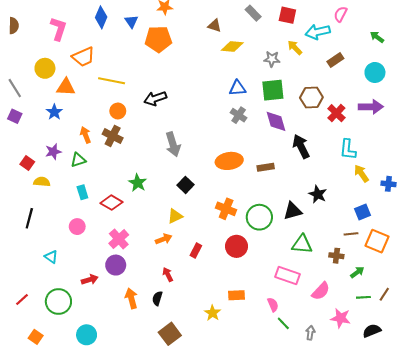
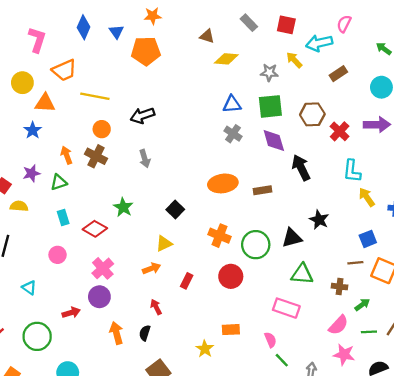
gray arrow: (173, 144) -> (145, 159), moved, size x0.7
pink semicircle: (321, 291) -> (338, 325), moved

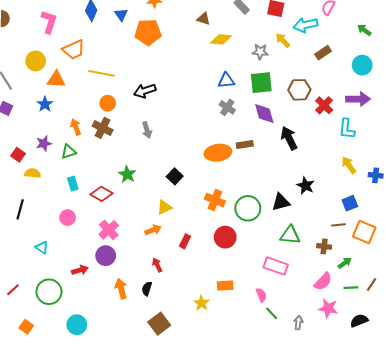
cyan L-shape: (352, 171) -> (347, 129), moved
brown rectangle: (263, 190) -> (245, 144), moved

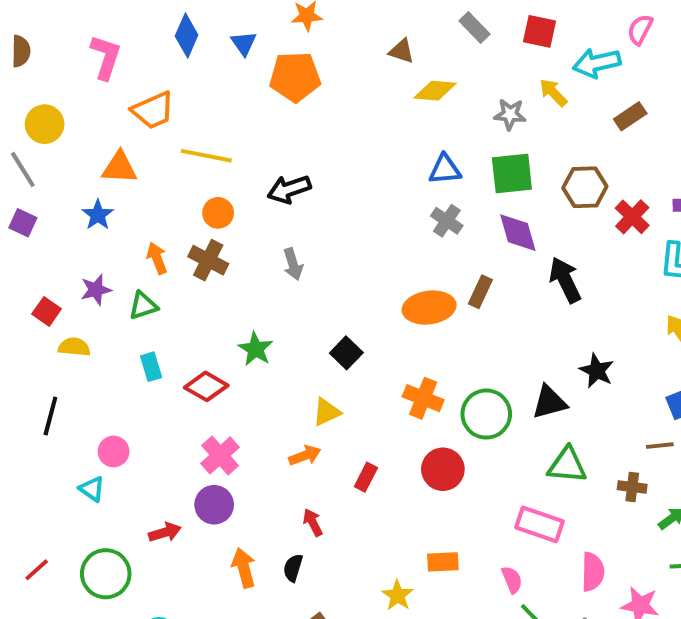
yellow circle: (36, 61) -> (45, 124), moved
brown rectangle: (245, 144) -> (480, 292), turned -56
pink circle: (68, 218) -> (114, 451), moved
pink semicircle: (323, 281) -> (593, 572), moved, turned -42

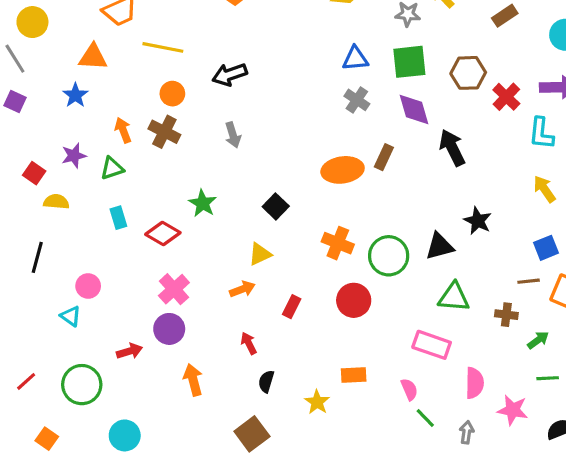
black semicircle: (293, 568) -> (266, 381), moved

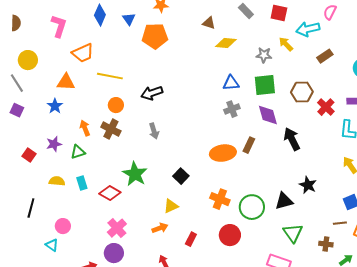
gray cross: (357, 100) -> (232, 109), turned 35
yellow semicircle: (56, 202) -> (57, 181), moved
green star: (203, 203) -> (135, 174), size x1.4
green triangle: (454, 297) -> (293, 233), turned 50

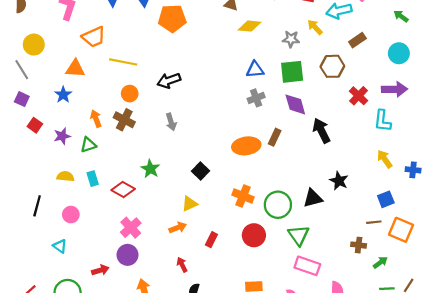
brown hexagon: (302, 92) -> (332, 66), moved
red square: (29, 155) -> (35, 125), moved
green star: (135, 174) -> (150, 169), size x0.7
pink circle: (63, 226) -> (71, 215), moved
green triangle: (293, 233) -> (299, 235), moved

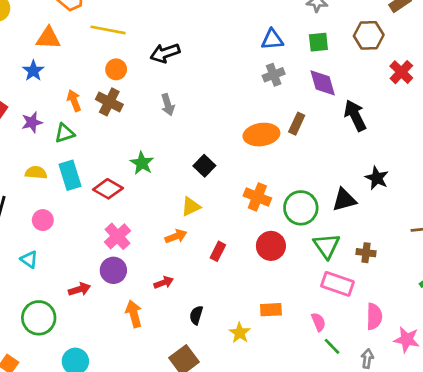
green square: (292, 72) -> (318, 42), size x0.7
cyan rectangle: (93, 179) -> (70, 175), size x1.5
brown cross: (359, 245) -> (366, 253), moved
red arrow: (182, 265) -> (164, 283), moved, turned 96

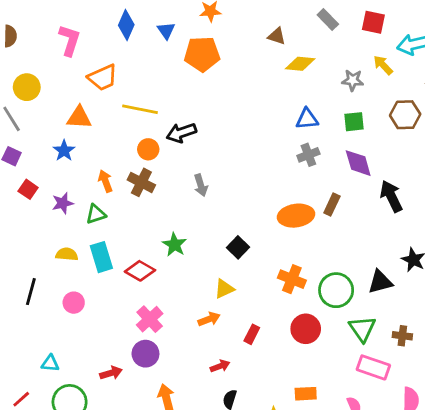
black arrow: (165, 53) -> (181, 133), moved
cyan triangle: (29, 259) -> (50, 363), moved, turned -30
red arrow: (164, 283) -> (220, 366), moved

